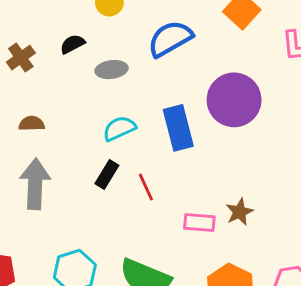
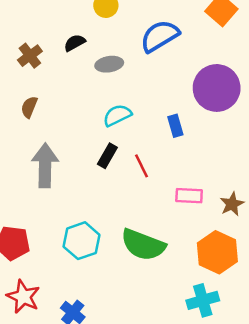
brown semicircle: (32, 124) -> (29, 107), moved, turned -65
blue rectangle: (178, 128) -> (175, 126), moved, size x0.6
brown star: (240, 212) -> (232, 204), moved

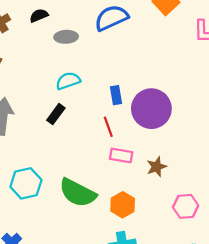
purple circle: (217, 88) -> (151, 109), moved
red line: (142, 166) -> (108, 127), moved
orange hexagon: (217, 252) -> (123, 205), moved, size x0.7

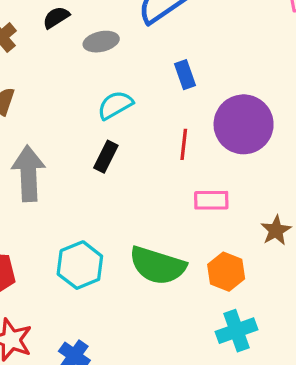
blue rectangle: (116, 95) -> (185, 75), moved
red line: (108, 127) -> (184, 144), moved, turned 36
brown star: (157, 167) -> (276, 230), moved

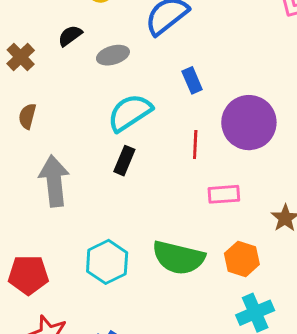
cyan semicircle: (115, 105) -> (130, 113), size x1.4

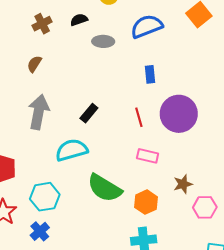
cyan semicircle: (130, 113) -> (72, 150), moved
red line: (195, 145) -> (139, 117), turned -36
cyan hexagon: (107, 262) -> (45, 197), moved

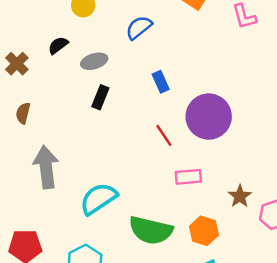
blue semicircle: (147, 26) -> (139, 28), size x0.7
black rectangle: (89, 113) -> (100, 97), moved

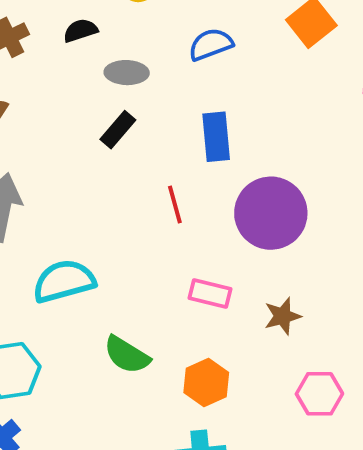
blue rectangle: (161, 82) -> (216, 137), size x1.4
red line: (164, 135) -> (175, 204), moved
brown star: (240, 196) -> (283, 316), moved
green semicircle: (151, 230) -> (127, 355), size x0.7

